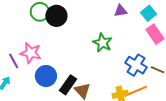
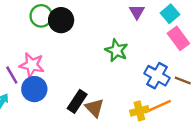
purple triangle: (121, 11) -> (137, 12), turned -48
blue circle: (46, 76) -> (34, 89), moved

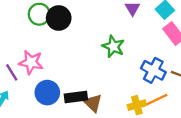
blue circle: (34, 89) -> (47, 93), moved
black rectangle: (77, 101) -> (76, 97), turned 50

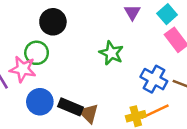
green circle: (39, 14) -> (37, 53), moved
black rectangle: (76, 97) -> (71, 107), turned 30

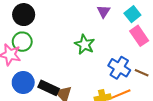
black circle: (53, 22) -> (24, 15), moved

